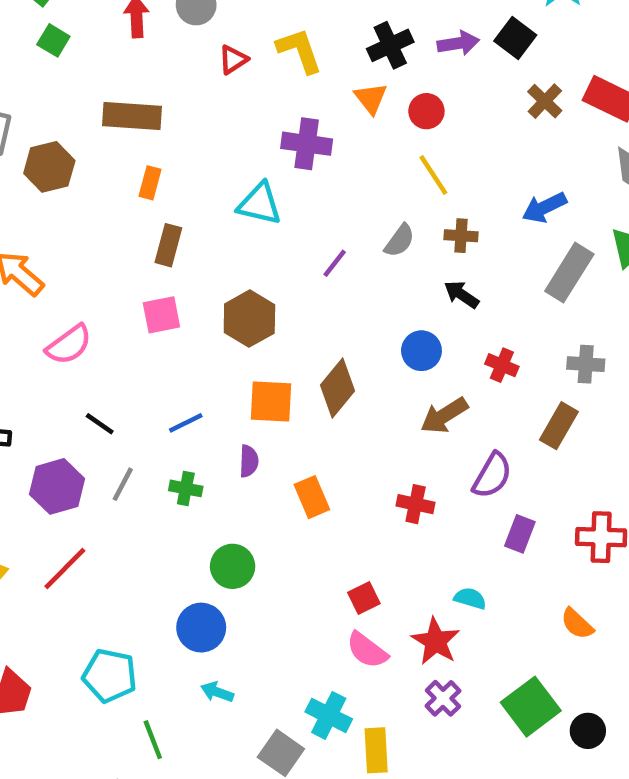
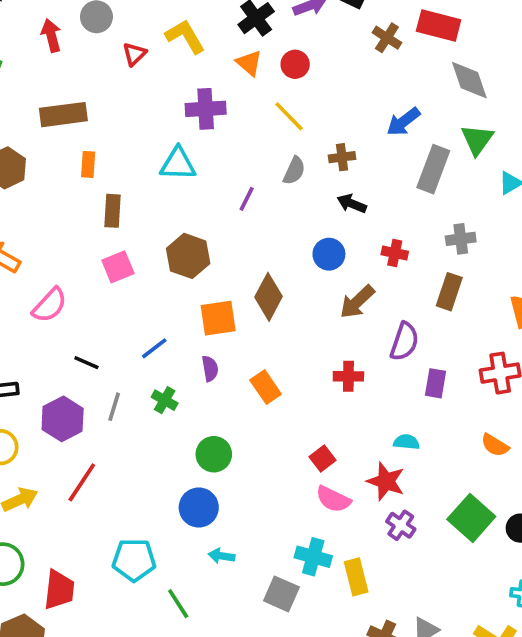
yellow line: (433, 175) -> (289, 116), moved
green cross: (186, 488) -> (165, 400), turned 30

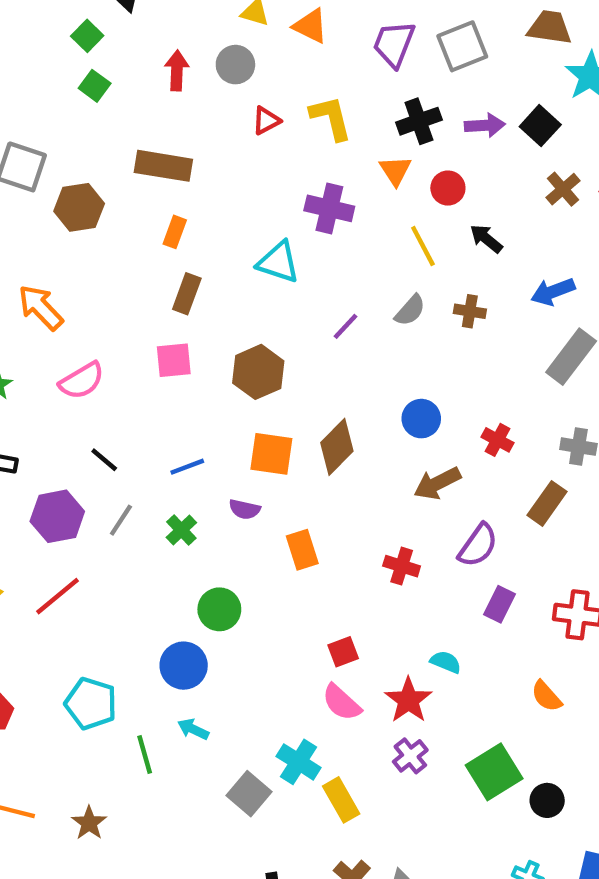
black arrow: (352, 204) -> (486, 239), moved
purple semicircle: (210, 369) -> (245, 509), turned 95
yellow rectangle: (356, 577) -> (341, 800), turned -32
green line: (178, 604) -> (145, 754), moved

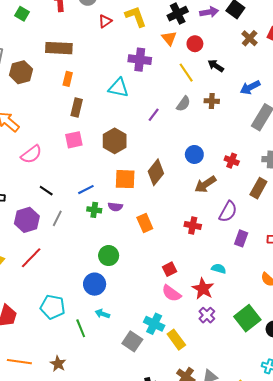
green cross: (181, 530) -> (94, 210), moved, turned -32

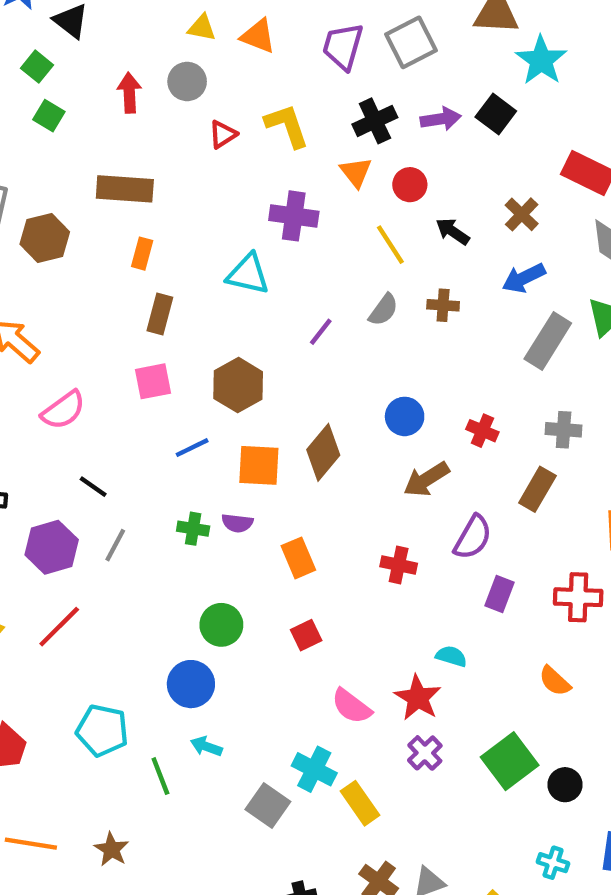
brown cross: (250, 38) -> (522, 214), moved
blue line: (86, 190) -> (192, 448), moved
red square: (170, 269) -> (306, 635), moved

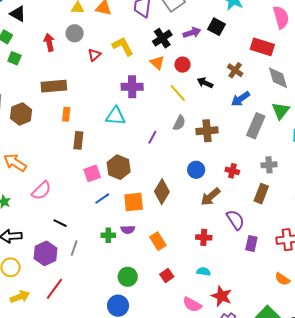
brown cross: (443, 305) -> (207, 131), moved, size x1.5
pink square: (153, 381) -> (92, 173), moved
purple semicircle: (473, 537) -> (235, 220), turned -55
cyan semicircle: (451, 656) -> (204, 272), moved

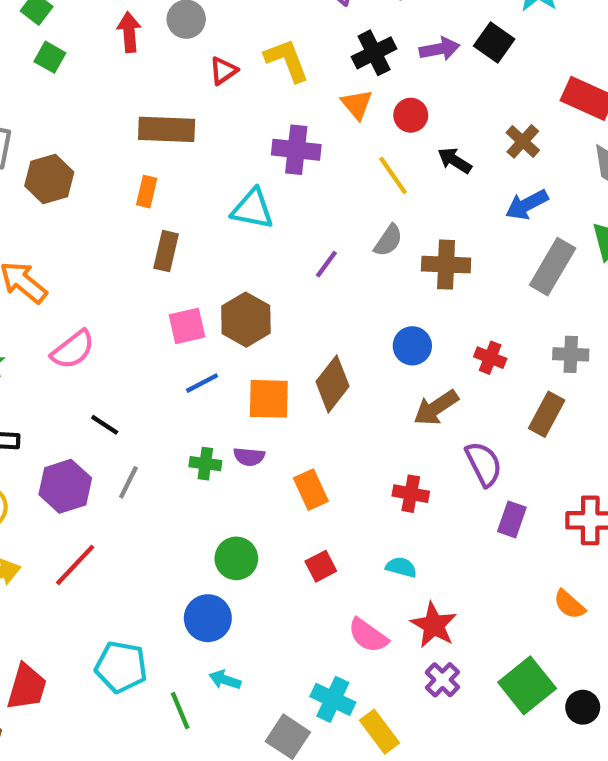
brown rectangle: (54, 86) -> (167, 129), moved

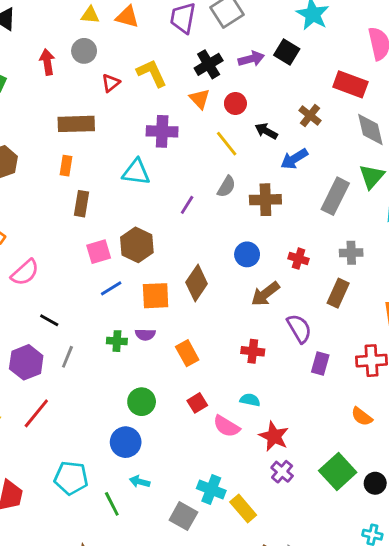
blue arrow: (527, 205) -> (294, 159), moved
pink semicircle: (368, 635) -> (226, 426), moved

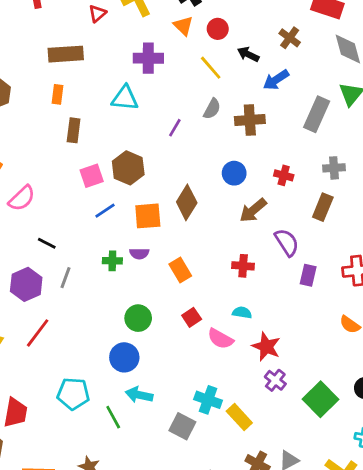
green square: (338, 471) -> (320, 399), moved
cyan arrow: (140, 482) -> (139, 395), size x1.4

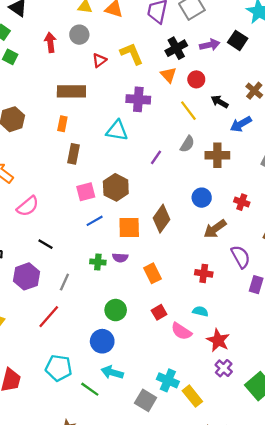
gray line: (66, 278) -> (64, 282), moved
red line: (38, 333) -> (49, 317), moved
green line: (113, 417) -> (90, 389), turned -30

